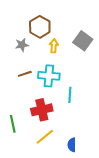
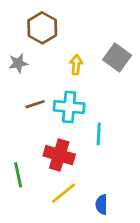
brown hexagon: (40, 27) -> (42, 28), moved
gray star: (22, 45) -> (18, 63), moved
red cross: (42, 110) -> (59, 155), turned 30

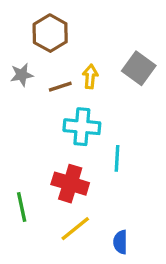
brown line: (35, 104) -> (60, 87), moved

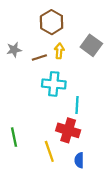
brown hexagon: (50, 33) -> (52, 22), moved
red cross: (70, 184) -> (68, 130), moved
yellow line: (75, 229) -> (49, 151), turned -70

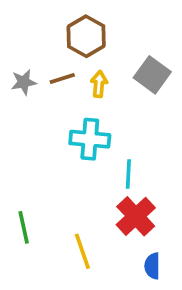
brown line: (39, 57) -> (62, 79), moved
red cross: (68, 130) -> (136, 216), moved, turned 30
blue semicircle: (79, 160) -> (152, 266), moved

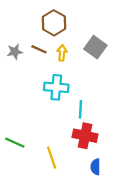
brown line: (62, 79) -> (39, 49), turned 42
red cross: (136, 216) -> (85, 136), turned -35
green line: (24, 227) -> (15, 143), turned -54

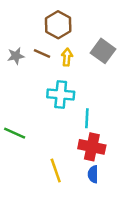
green line: (15, 143) -> (15, 133), moved
blue semicircle: (95, 167) -> (93, 174), moved

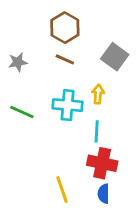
brown line: (42, 53) -> (65, 59), moved
yellow arrow: (67, 57) -> (98, 94), moved
green line: (15, 133) -> (22, 112), moved

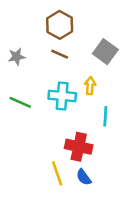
cyan line: (97, 131) -> (105, 116), moved
red cross: (102, 163) -> (79, 147), moved
blue semicircle: (104, 194) -> (84, 177), moved, turned -36

